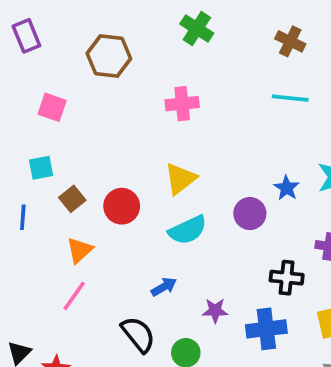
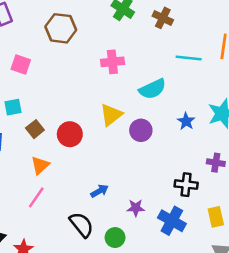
brown cross: (290, 41) -> (163, 18), moved
purple circle: (250, 214) -> (141, 130), moved
cyan semicircle: (188, 230) -> (152, 89), moved
blue cross: (266, 329) -> (172, 221), turned 36

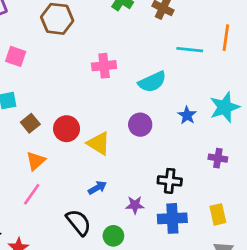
pink cross: (112, 62) -> (104, 66), moved
yellow triangle: (111, 115) -> (99, 143), moved, turned -50
black cross: (186, 185) -> (170, 181), moved
blue cross: (172, 221) -> (172, 218), turned -32

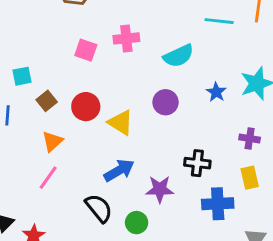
pink square: (16, 56) -> (86, 50), moved
blue arrow: (97, 188) -> (119, 170), size x1.5
purple star: (135, 205) -> (160, 189), size x1.4
yellow rectangle: (218, 214) -> (250, 178), moved
blue cross: (172, 218) -> (218, 204), moved

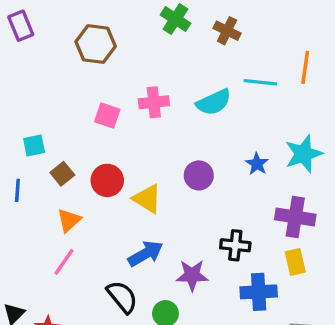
cyan semicircle: (179, 56) -> (214, 102), moved
purple cross: (250, 138) -> (295, 217), size x1.6

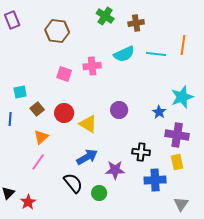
brown cross: (227, 31) -> (136, 23), turned -35
cyan semicircle: (214, 102) -> (124, 54), moved
blue star: (257, 164) -> (159, 112), moved

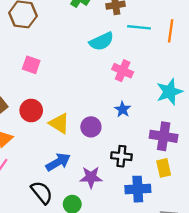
cyan line: (156, 54) -> (139, 27), moved
pink cross: (92, 66) -> (123, 71), moved, turned 30
purple circle: (119, 110) -> (91, 127), moved
blue star: (159, 112) -> (123, 109), moved

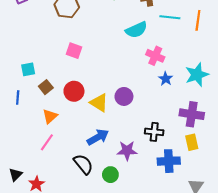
blue star: (123, 109) -> (166, 79), moved
purple circle: (91, 127) -> (124, 96), moved

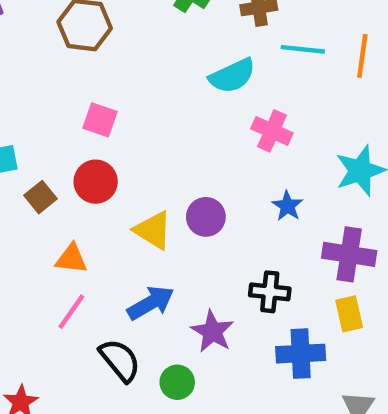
blue star: (166, 79) -> (287, 206), moved
red circle: (74, 91) -> (96, 182), moved
orange triangle: (50, 116) -> (71, 259), moved, turned 49
pink line: (47, 142) -> (71, 312), moved
purple star: (127, 151) -> (212, 332), turned 30

